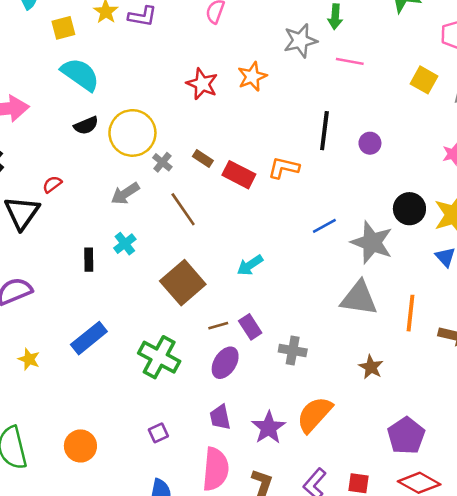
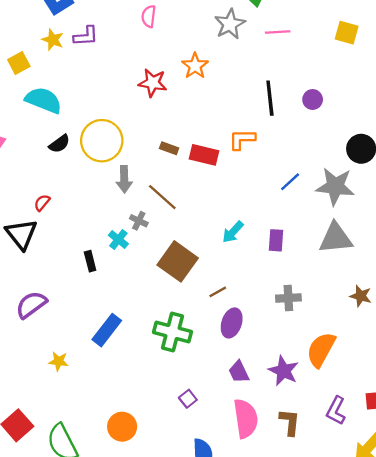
gray cross: (162, 162) -> (139, 221), moved
gray arrow: (125, 194) -> (124, 179), moved, turned -45
purple rectangle: (250, 327) -> (276, 240), moved, turned 50

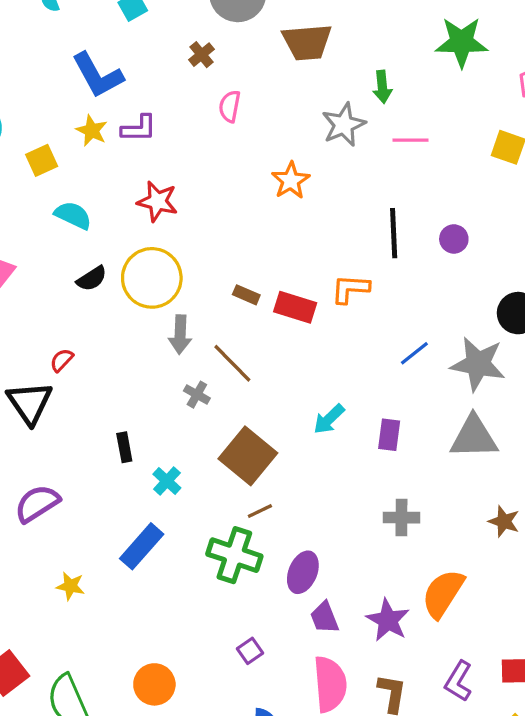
red star: (153, 83) -> (158, 201), moved
cyan semicircle: (43, 100) -> (73, 215), size x0.7
cyan cross: (118, 239) -> (167, 481), moved
brown line: (218, 292) -> (260, 511), moved
purple ellipse: (232, 323) -> (303, 572), moved

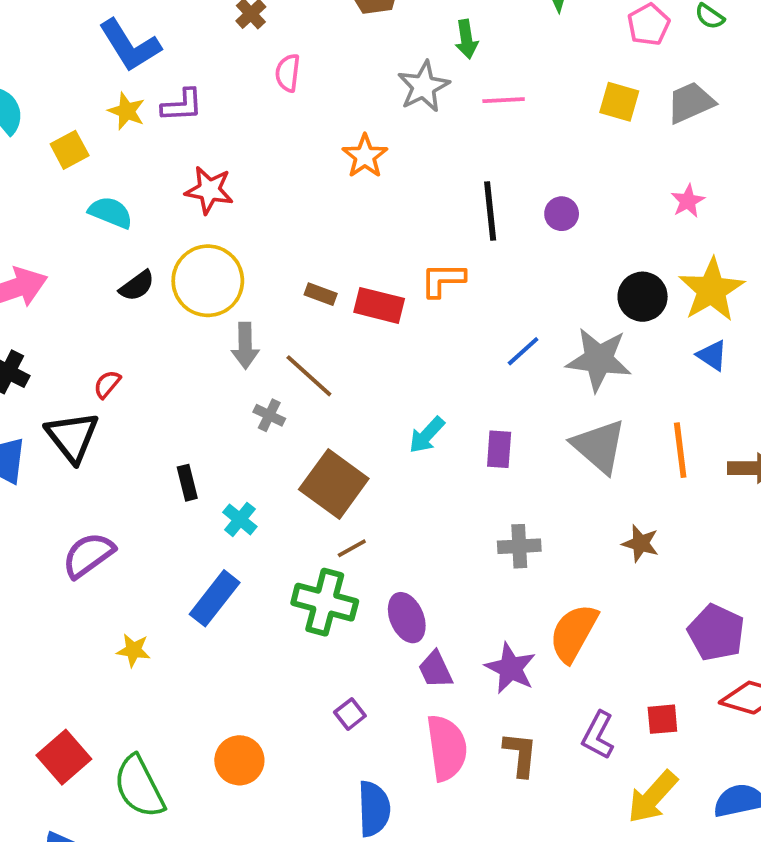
gray triangle: (474, 437) -> (599, 446), turned 46
purple ellipse: (303, 572) -> (407, 618), turned -42

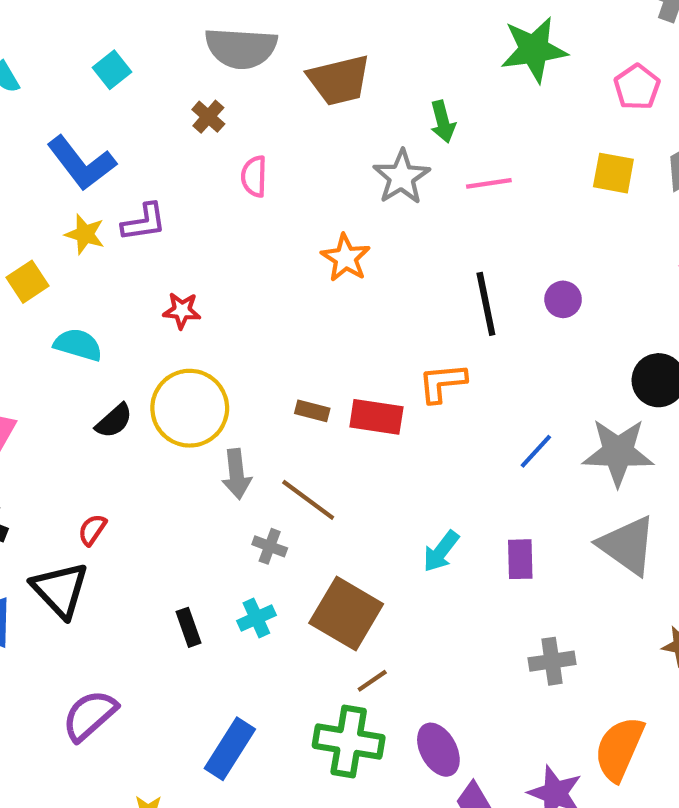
red star: (209, 190) -> (182, 311), size x0.7
cyan cross: (240, 519) -> (256, 618), moved, turned 32

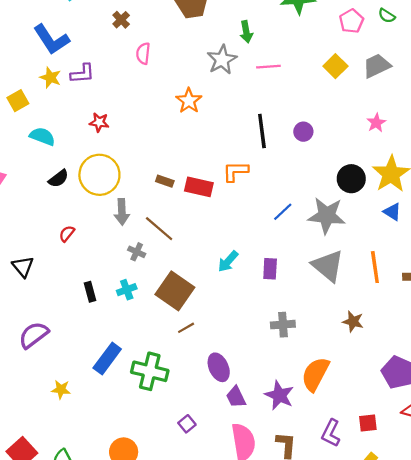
yellow square: (613, 173) -> (335, 66), turned 30
red semicircle: (92, 530) -> (67, 234), moved
black triangle: (60, 590) -> (23, 267), size x0.7
green cross: (349, 742) -> (150, 371), moved

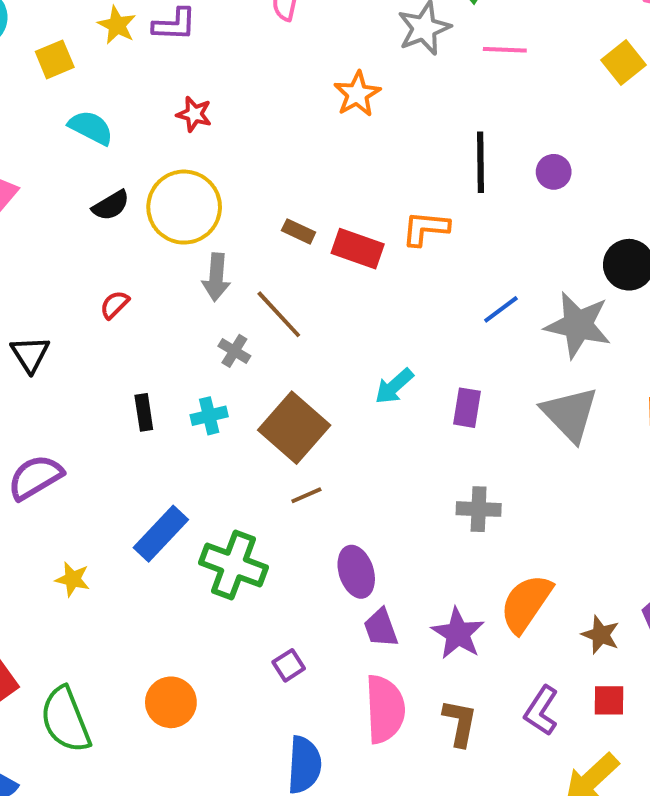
brown star: (353, 322) -> (601, 635), moved

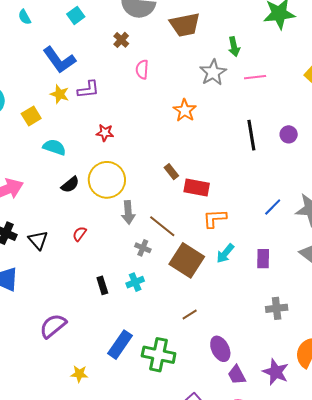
orange L-shape: (425, 228) -> (215, 218), moved
brown rectangle: (299, 231) -> (171, 172), moved, turned 35
black triangle: (30, 354) -> (38, 240), moved
brown square: (294, 428) -> (187, 260), moved

